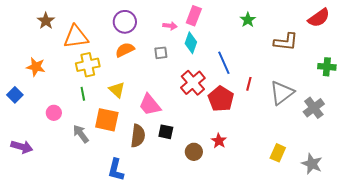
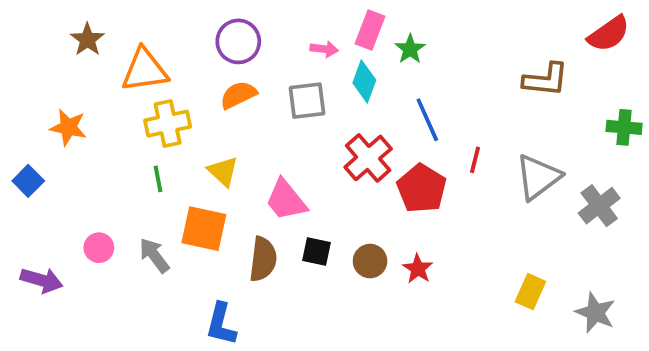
green star: (248, 20) -> (410, 49), moved
gray square: (161, 53) -> (307, 101), size x1.5
pink circle: (54, 113) -> (99, 248), moved
brown circle: (194, 152) -> (370, 261), moved

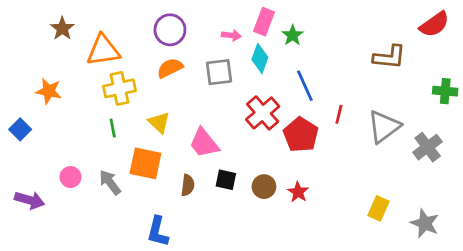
brown semicircle: (263, 259) -> (188, 185), size x0.7

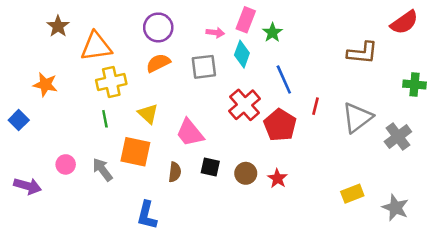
yellow rectangle: (378, 208) -> (352, 194), turned 45

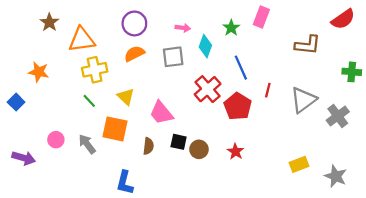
pink rectangle: (246, 20) -> (261, 17), moved
green line: (105, 119) -> (89, 101), turned -32
brown circle: (246, 173) -> (199, 149), moved

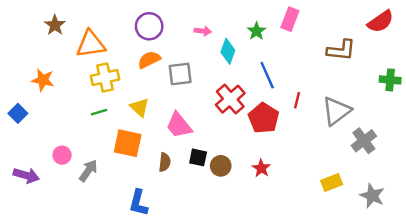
gray square: (173, 57) -> (180, 74), moved
green line: (89, 101) -> (99, 112), turned -64
gray cross: (338, 116) -> (364, 141), moved
gray arrow: (87, 144) -> (88, 171), moved, turned 72

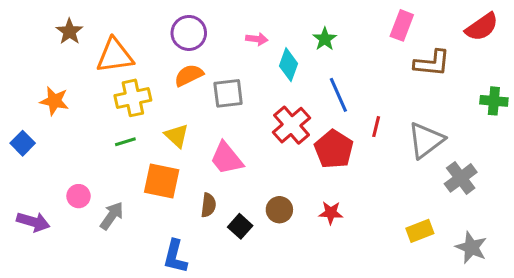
pink rectangle: (290, 19) -> (402, 25), moved
black square: (198, 157) -> (240, 226), moved, turned 30
red star: (261, 168) -> (331, 213), turned -30

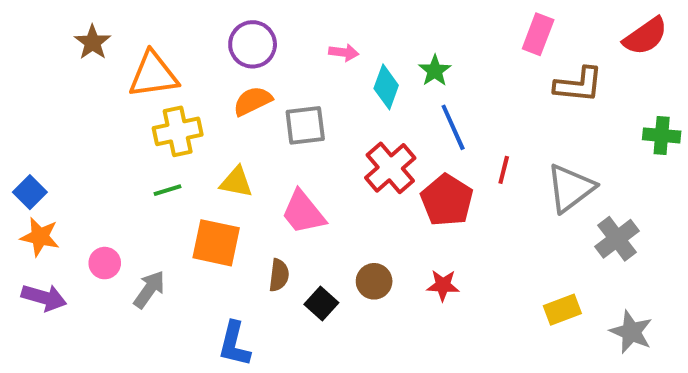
green star: (325, 39) -> (435, 71), moved
orange star: (54, 101) -> (40, 237), moved
yellow triangle: (177, 136) -> (236, 182), turned -32

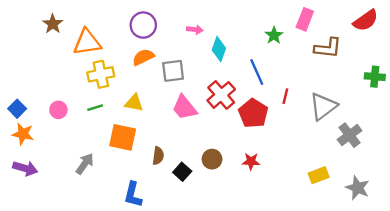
green star: (435, 71) -> (274, 35), moved
pink trapezoid: (303, 212) -> (185, 108), moved
pink circle: (105, 263) -> (58, 110), moved

